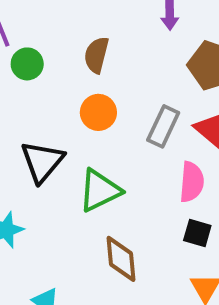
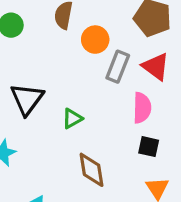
orange circle: (98, 112) -> (95, 40), moved
green triangle: (100, 190) -> (72, 118), size x0.6

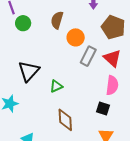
pink semicircle: (142, 108) -> (112, 85), moved

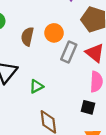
brown semicircle: (57, 20) -> (27, 36), moved

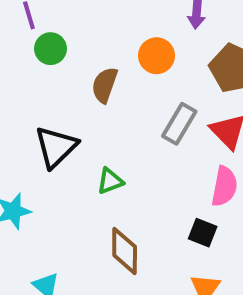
orange circle: (54, 33) -> (157, 56), moved

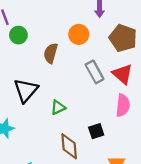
gray rectangle: (179, 124) -> (95, 72), turned -55
black square: (203, 233) -> (96, 131), moved, turned -35

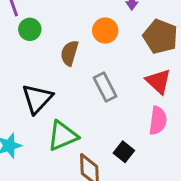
gray rectangle: (95, 72) -> (105, 87), moved
green triangle: (58, 107) -> (63, 136), moved, size x1.6
black square: (96, 131) -> (124, 152), turned -35

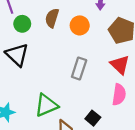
brown semicircle: (69, 53) -> (52, 18), moved
gray rectangle: (105, 87) -> (79, 69), turned 45
black triangle: (37, 99) -> (17, 55), moved, turned -30

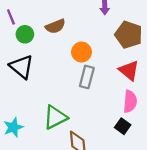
brown semicircle: (52, 18) -> (55, 26), turned -126
orange circle: (80, 25) -> (82, 52), moved
black square: (93, 118) -> (123, 126), moved

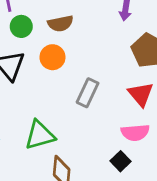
orange circle: (82, 52) -> (52, 57), moved
pink semicircle: (130, 101) -> (135, 133), turned 70

